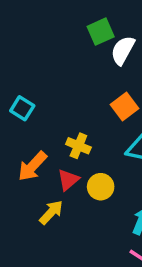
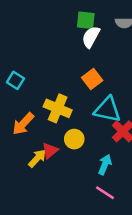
green square: (101, 32) -> (86, 20), moved, turned 30
yellow cross: (78, 146) -> (58, 108), size x1.5
red triangle: (68, 180) -> (50, 151), moved

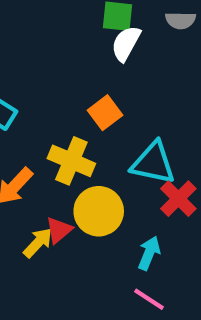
orange square: (92, 79) -> (105, 113), moved
yellow circle: (74, 139) -> (99, 211), size x1.5

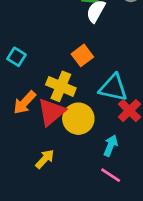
red triangle: (59, 230) -> (51, 112), moved, size x1.6
yellow arrow: (38, 243) -> (45, 159), moved

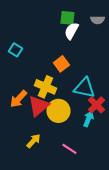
cyan square: (17, 57) -> (15, 50), moved
cyan arrow: (111, 146) -> (88, 119), moved
pink line: (111, 175) -> (69, 149), moved

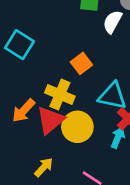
white semicircle: (71, 31) -> (112, 22), moved
cyan square: (15, 50) -> (19, 45), size x1.5

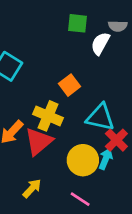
yellow circle: (77, 127) -> (83, 160), moved

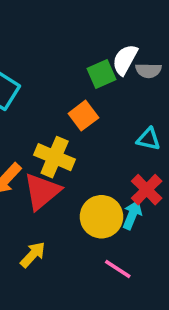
green square: (78, 23) -> (101, 74), moved, turned -30
gray semicircle: (118, 26) -> (148, 70), moved
cyan triangle: (100, 117) -> (148, 139), moved, size x0.6
pink line: (80, 199) -> (118, 269), moved

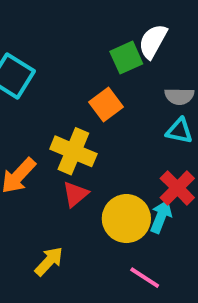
gray semicircle: (148, 70) -> (179, 96), moved
red triangle: (42, 191) -> (75, 194), moved, size x0.6

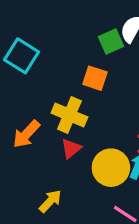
orange square: (106, 104) -> (95, 78), turned -35

